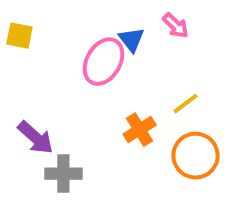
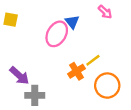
pink arrow: (176, 26) -> (105, 12), moved
yellow line: (186, 104) -> (93, 60), moved

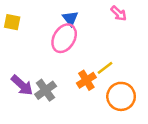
blue triangle: (72, 22) -> (70, 18), moved
gray cross: (35, 95) -> (46, 90), moved, turned -36

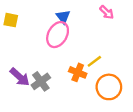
orange cross: (86, 80) -> (78, 72), turned -36

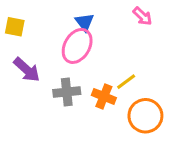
purple arrow: (20, 77) -> (27, 70), moved
gray cross: (41, 81) -> (67, 92), moved, turned 30

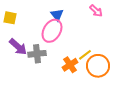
gray cross: (67, 92) -> (37, 54), moved
orange cross: (104, 96) -> (70, 65), turned 35
orange circle: (145, 116) -> (98, 66), moved

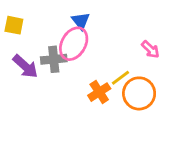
pink arrow: (96, 11) -> (150, 49), moved
gray cross: (37, 54) -> (54, 59), moved

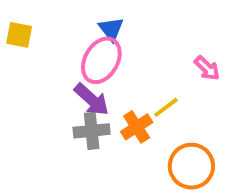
gray cross: (54, 59) -> (92, 131), moved
purple arrow: (25, 66) -> (92, 100), moved
orange circle: (139, 93) -> (191, 166), moved

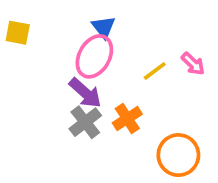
yellow line: (166, 107) -> (155, 71), moved
gray cross: (92, 131) -> (85, 122), turned -32

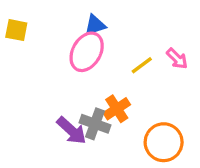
blue triangle: (104, 27) -> (95, 25), turned 50
purple arrow: (85, 93) -> (72, 131), moved
gray cross: (85, 122) -> (95, 124), moved, turned -32

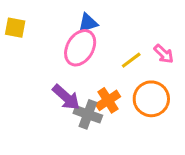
purple arrow: (72, 131) -> (66, 97), moved
orange circle: (164, 142) -> (151, 99), moved

